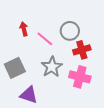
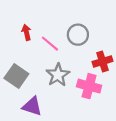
red cross: (82, 50) -> (103, 61), moved
gray square: (15, 68) -> (16, 76), turned -30

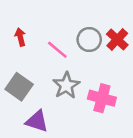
red arrow: (26, 32) -> (20, 37), moved
red cross: (103, 61) -> (117, 40), moved, turned -30

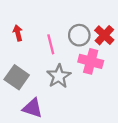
pink line: (57, 50) -> (51, 44), turned 36
pink cross: (102, 98) -> (91, 61), moved

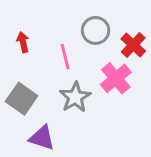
gray circle: (79, 35) -> (96, 30), moved
pink cross: (91, 61) -> (116, 78), turned 35

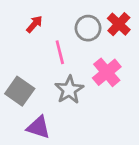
red arrow: (23, 42) -> (34, 24), moved, turned 54
red cross: (133, 45) -> (119, 24), moved

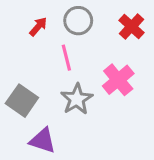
gray circle: (88, 28) -> (78, 21), moved

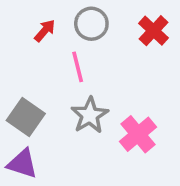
pink cross: (118, 80) -> (138, 134), moved
purple triangle: (43, 141) -> (22, 164), moved

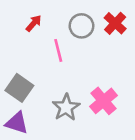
gray circle: (91, 24) -> (81, 26), moved
gray star: (90, 115) -> (66, 107), moved

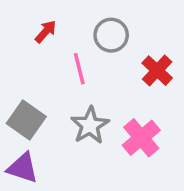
red cross: (115, 23) -> (157, 71), moved
gray star: (66, 107) -> (90, 125), moved

